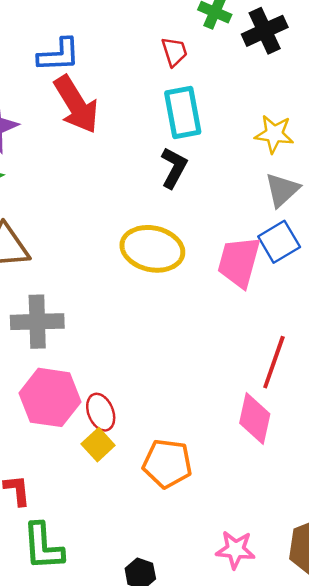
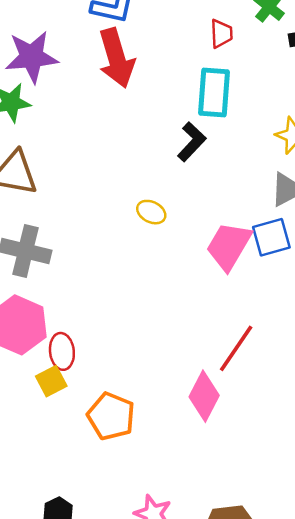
yellow ellipse: (152, 249) -> (151, 212), size x0.5

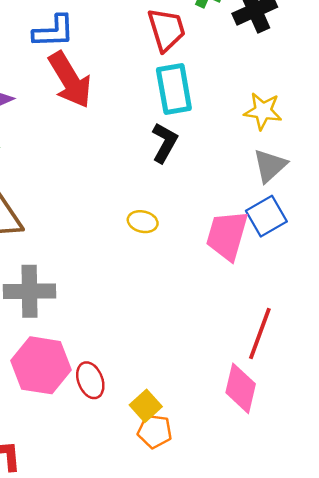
red trapezoid: (221, 34) -> (166, 30), size x1.5
yellow square: (51, 381) -> (146, 406), moved
orange pentagon: (111, 416) -> (155, 431), size x0.7

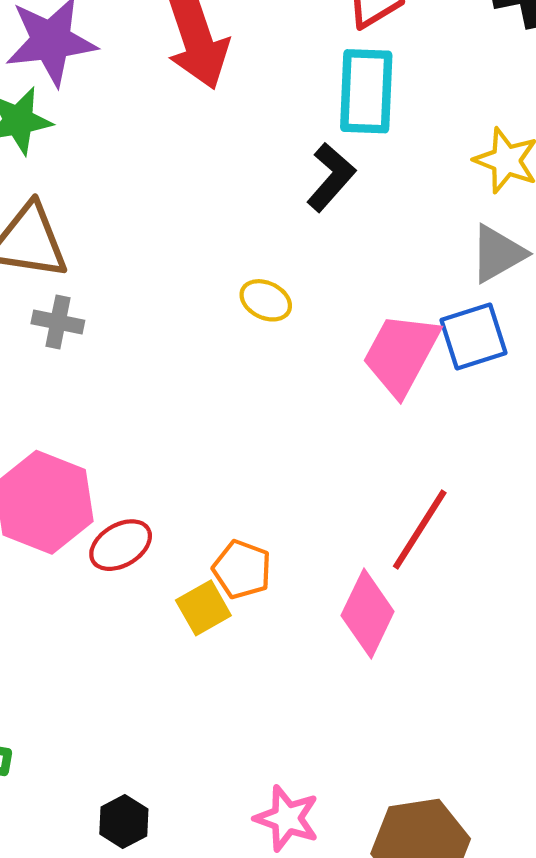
gray cross: (29, 291) -> (58, 322), moved, size x0.6
red ellipse: (90, 380) -> (121, 545), turned 68
orange pentagon: (155, 431) -> (242, 569), moved

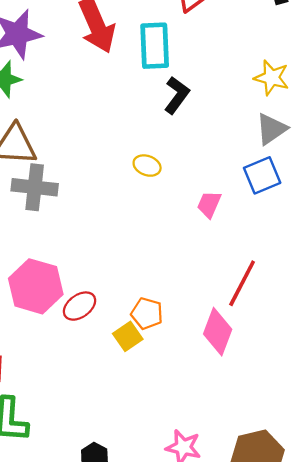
cyan rectangle: (366, 91) -> (155, 46), moved
gray cross: (58, 322) -> (35, 187), size x1.6
pink trapezoid: (401, 354) -> (209, 204), moved, size x0.6

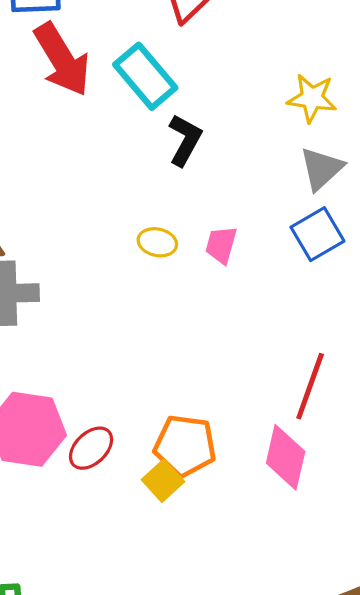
cyan rectangle: (155, 46) -> (145, 76), turned -30
pink trapezoid: (209, 204) -> (221, 245), moved
orange pentagon: (147, 314) -> (185, 446), size x1.4

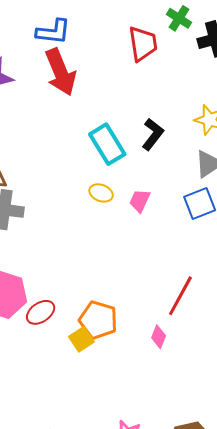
cyan rectangle: (145, 76) -> (107, 144), moved
black L-shape: (185, 140) -> (153, 134), moved
pink diamond: (286, 457) -> (159, 337), size x0.6

